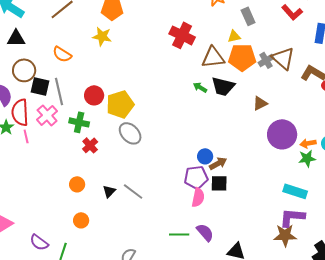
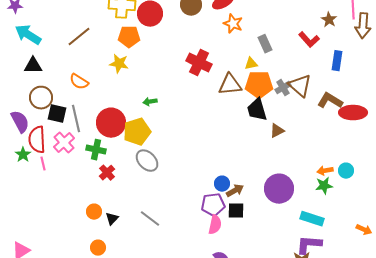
black trapezoid: (223, 86) -> (257, 110), moved, turned 60
green arrow: (200, 87) -> (150, 102), moved, turned -40
red circle: (94, 95) -> (111, 123), size x1.5
purple circle: (282, 134) -> (279, 189), moved
black triangle: (109, 191) -> (112, 219), moved

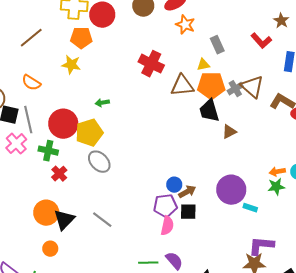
orange circle: (94, 212) -> (46, 213), size x1.6
black triangle: (112, 219) -> (64, 220), size x1.6
cyan rectangle: (312, 219) -> (250, 208), moved, size x0.6

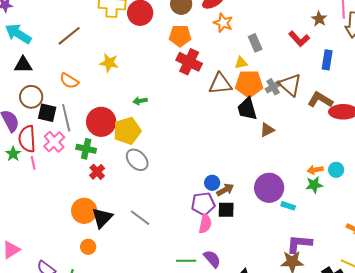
orange pentagon: (81, 38) -> (180, 36), moved

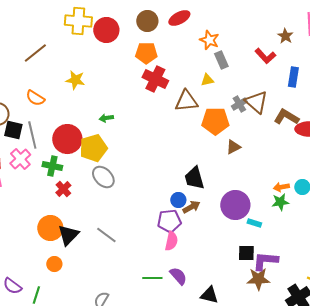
orange star: (223, 23) -> (209, 40), moved
orange pentagon: (249, 84) -> (215, 121), moved
black trapezoid: (247, 109) -> (194, 178), moved
black square: (226, 210) -> (246, 253), moved

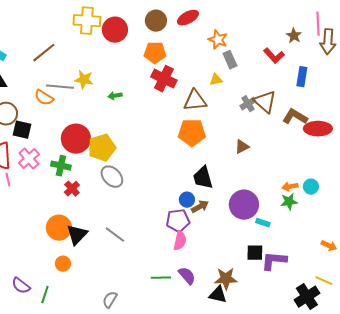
green arrow: (106, 118) -> (115, 96), moved
orange pentagon: (215, 121) -> (192, 133), moved
gray line: (32, 135) -> (60, 87), moved, turned -72
brown star: (258, 279) -> (226, 279), moved

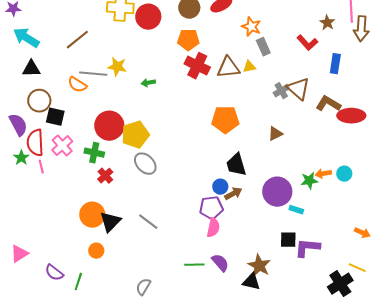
brown triangle: (195, 101) -> (228, 68), moved
green star: (289, 202) -> (309, 181), moved
brown star: (226, 279) -> (259, 266), turned 30

